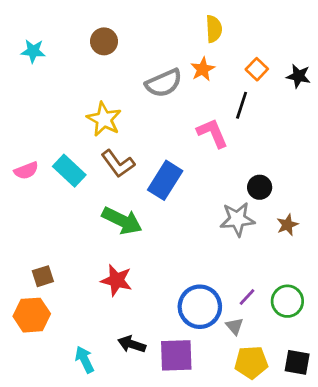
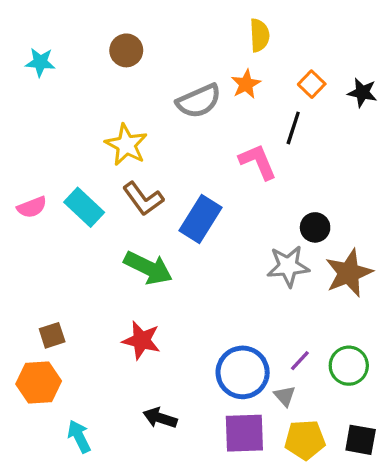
brown star: (287, 225) -> (349, 273), size x1.8
purple square: (176, 355) -> (244, 433), moved
cyan arrow: (85, 360) -> (79, 436), moved

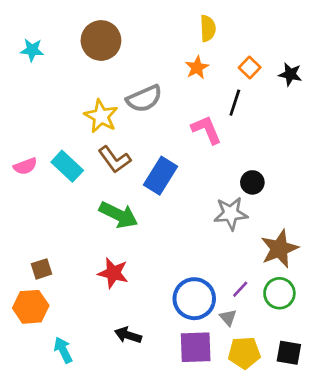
brown circle: (126, 50) -> (101, 40), size x1.5
gray semicircle: (199, 101) -> (144, 99), moved
brown star: (349, 273) -> (279, 249), moved

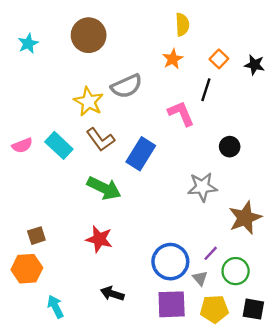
cyan star: (32, 50) -> (28, 43), turned -30
black circle: (252, 182) -> (230, 147), moved
green circle: (279, 293) -> (236, 271), moved

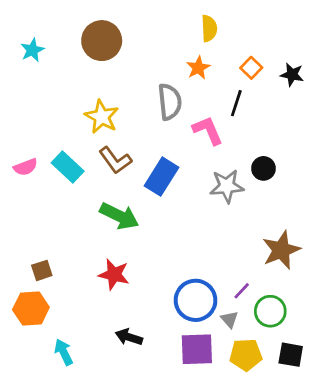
gray semicircle: (127, 86) -> (170, 102), moved, turned -72
gray star: (202, 187) -> (227, 186), moved

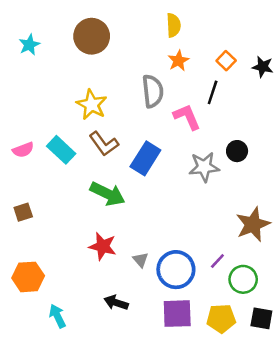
yellow semicircle: (209, 28) -> (173, 25), moved
brown square: (42, 270) -> (23, 212), moved
gray triangle: (229, 319) -> (141, 260), moved

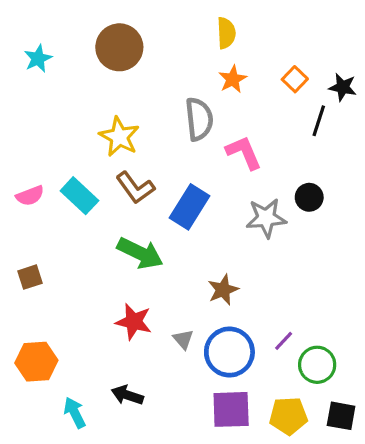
black line: (213, 92) -> (319, 121), moved
brown star: (253, 224) -> (223, 290), moved, size x0.7
black arrow: (116, 303) -> (127, 395), moved

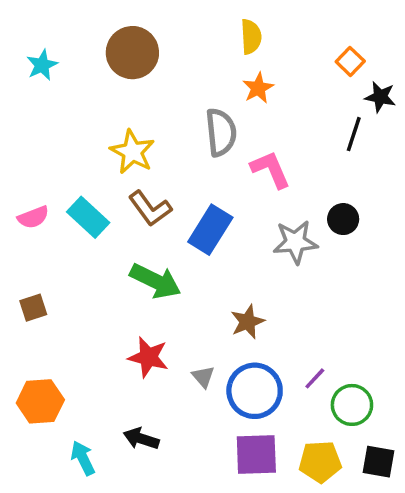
orange square: (295, 79) -> (350, 61), moved

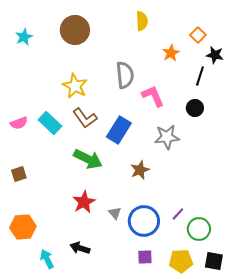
orange star: (258, 88) -> (171, 53), moved
black circle: (343, 219) -> (195, 108), moved
brown star: (247, 322) -> (140, 170), moved
red star: (148, 357) -> (84, 202), turned 30
purple square: (256, 455) -> (145, 257), size x0.6

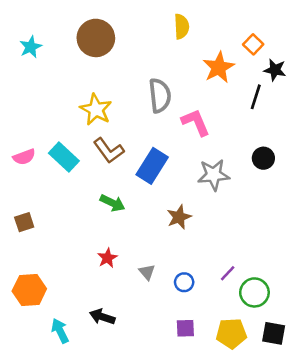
orange star: (171, 53) -> (219, 67), size x1.4
black circle: (195, 108) -> (263, 158), moved
green arrow: (88, 159) -> (112, 203), size x0.7
red star: (84, 202) -> (107, 258), size x0.7
blue circle: (144, 221) -> (184, 282), size x0.5

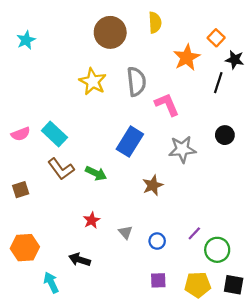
brown circle: (96, 38) -> (110, 32), moved
yellow star: (96, 110) -> (93, 82), moved
brown L-shape: (109, 151) -> (61, 169), moved
black arrow: (102, 317) -> (80, 260), moved

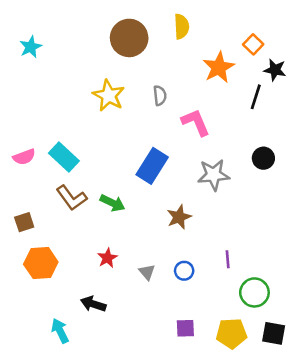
gray semicircle: (136, 82) -> (160, 95), size x0.6
purple line: (194, 233) -> (228, 259), moved, turned -48
blue circle: (157, 241) -> (184, 271), moved
orange hexagon: (25, 248) -> (41, 263), moved

